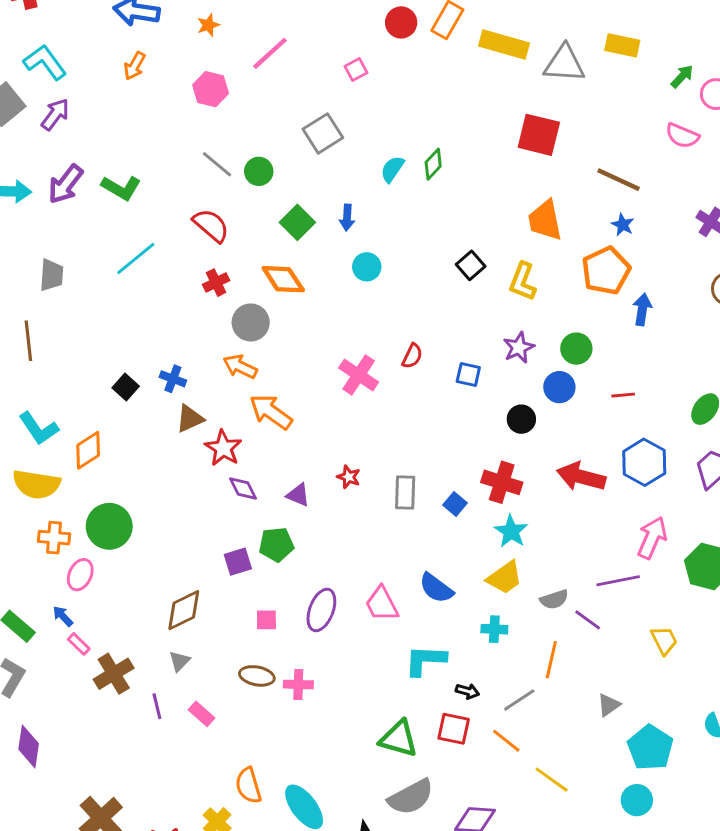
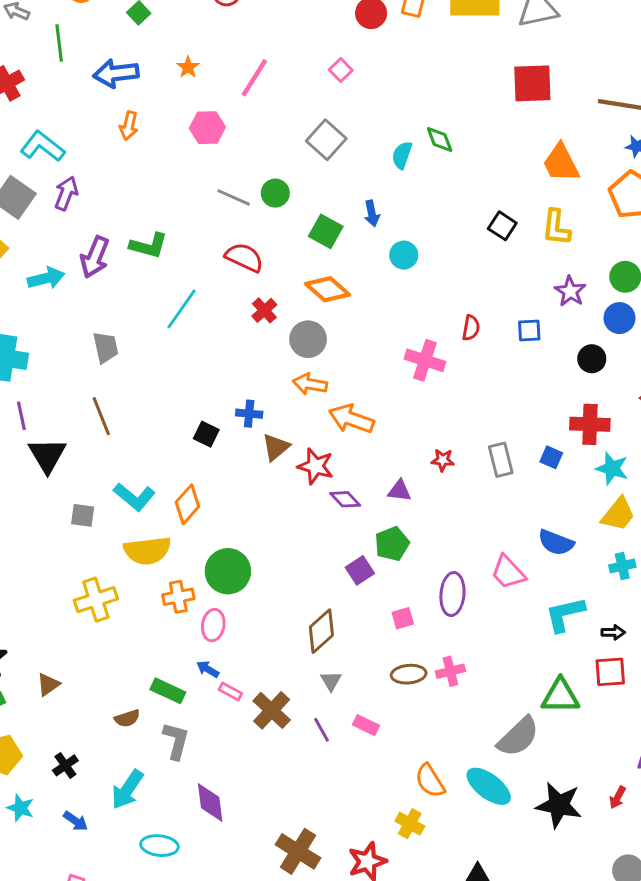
green diamond: (433, 164) -> (440, 140), turned -48
gray semicircle: (411, 797) -> (518, 737), moved

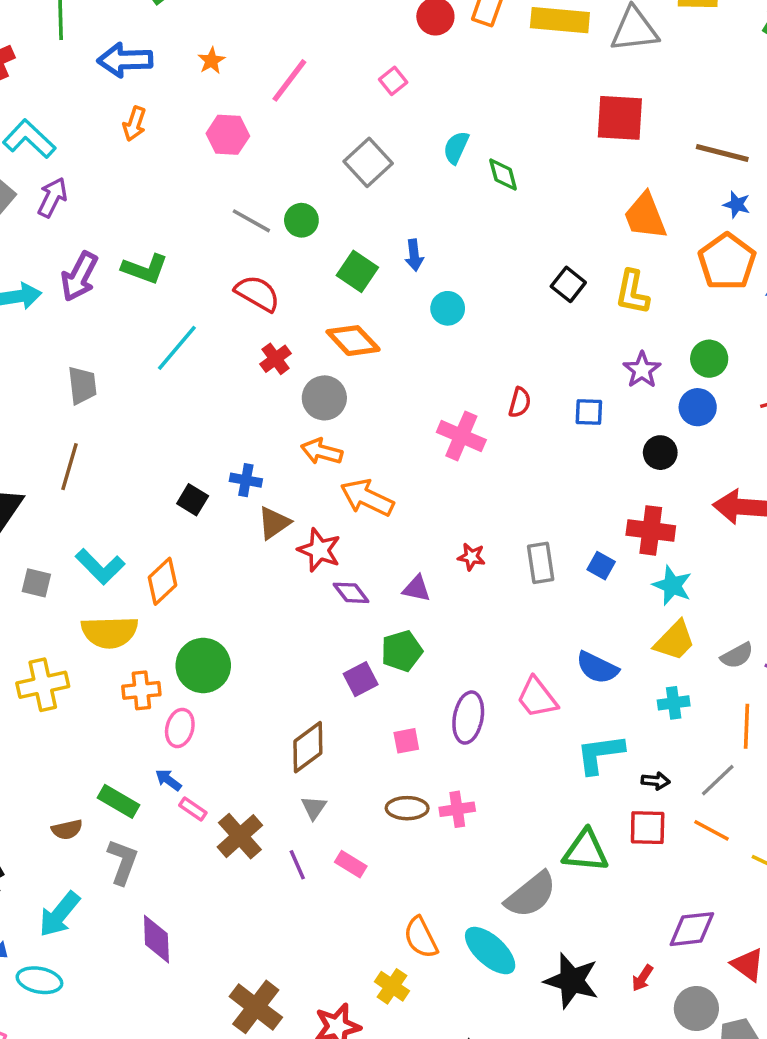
cyan semicircle: (402, 155) -> (456, 148), moved
brown line: (101, 416) -> (69, 467), turned 33
cyan ellipse: (159, 846) -> (39, 980), moved

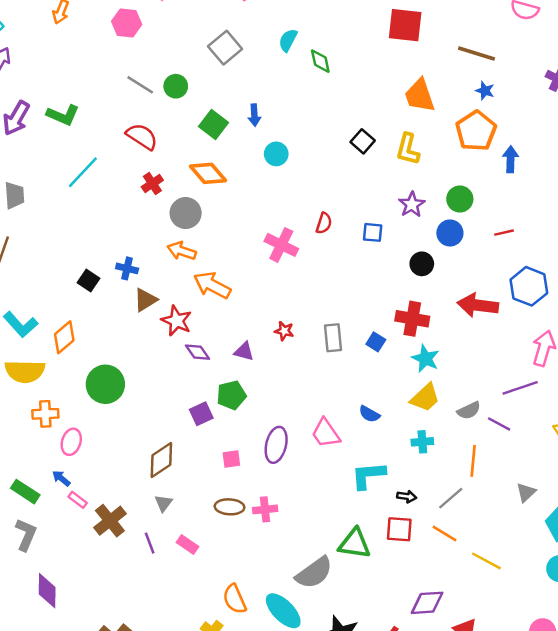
green circle: (203, 665) -> (105, 384), moved
blue semicircle: (597, 668) -> (369, 414), size x0.7

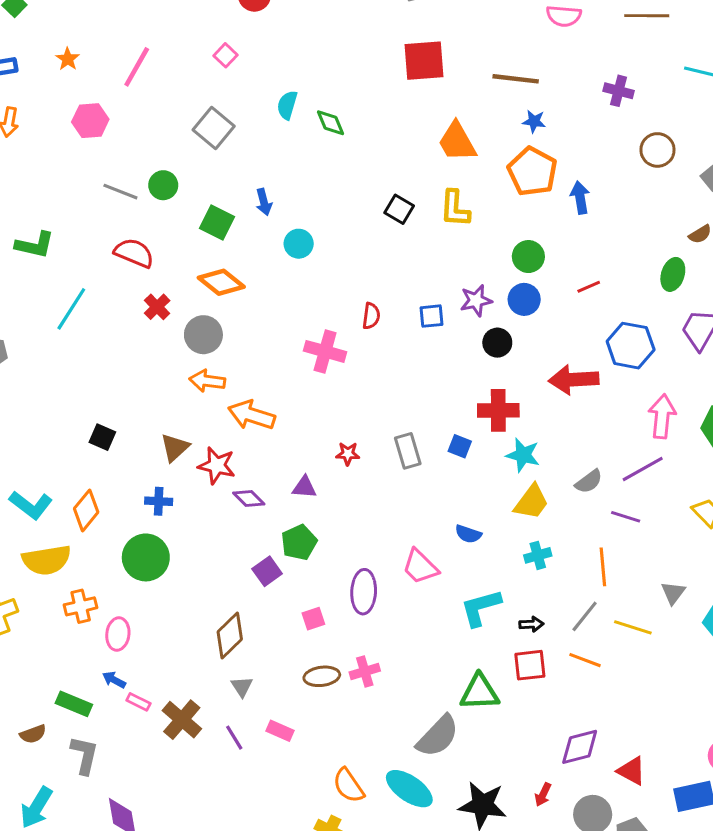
purple star: (412, 205) -> (476, 300), moved, turned 30
blue cross: (127, 268) -> (159, 501), moved
gray semicircle: (469, 410) -> (589, 481), moved
yellow line: (486, 561) -> (633, 627), moved

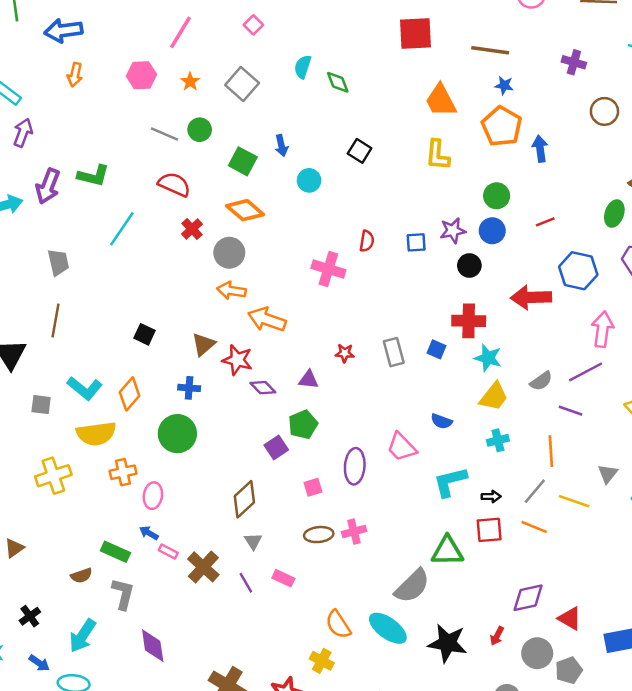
orange star: (68, 59) -> (190, 82), moved
black square: (399, 209) -> (360, 151), moved

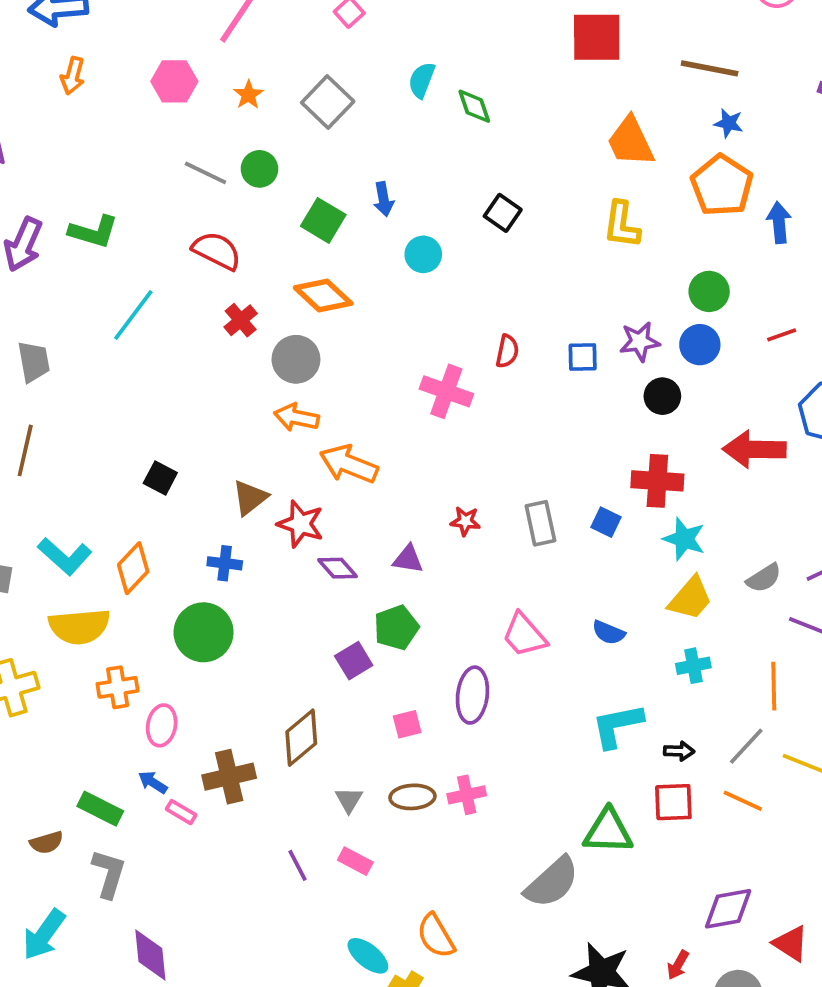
pink trapezoid: (402, 447) -> (524, 635), moved
gray triangle: (253, 541) -> (349, 800), moved
brown cross: (203, 567) -> (229, 777), moved, turned 32
cyan ellipse: (388, 628) -> (368, 956), moved, size x0.7

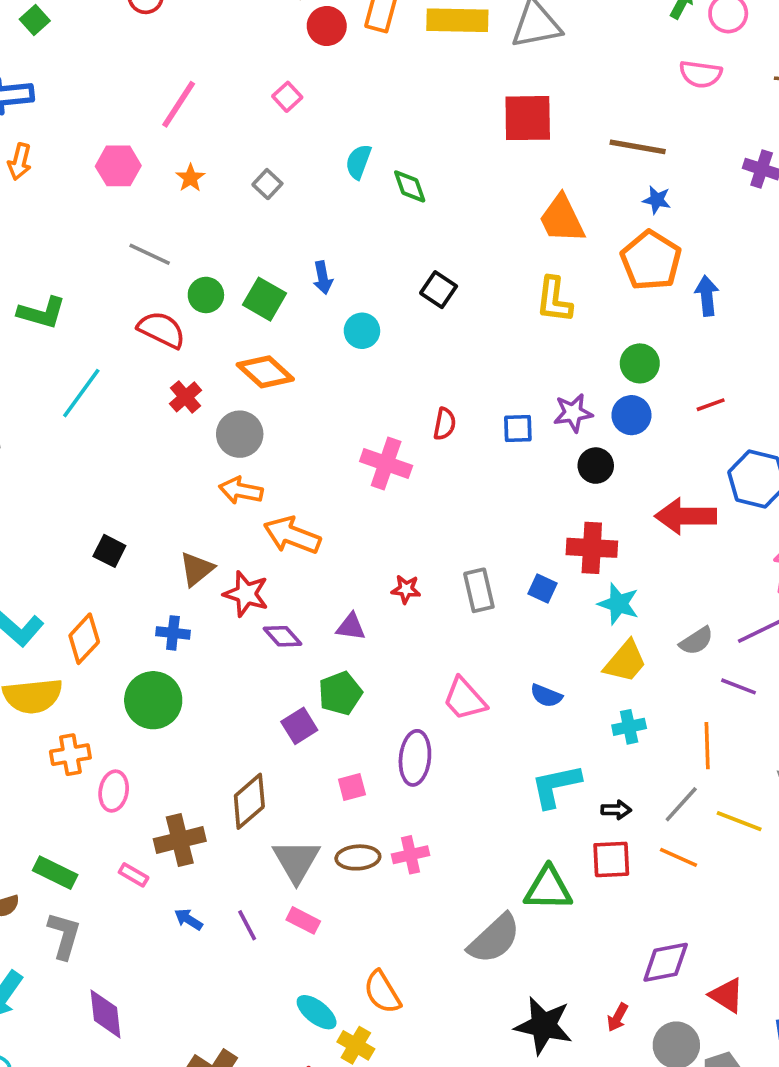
gray square: (328, 102) -> (267, 184), size x0.6
green circle: (259, 169) -> (206, 295), moved
blue arrow: (153, 782) -> (188, 919), moved
gray triangle: (349, 800) -> (296, 861), size x1.8

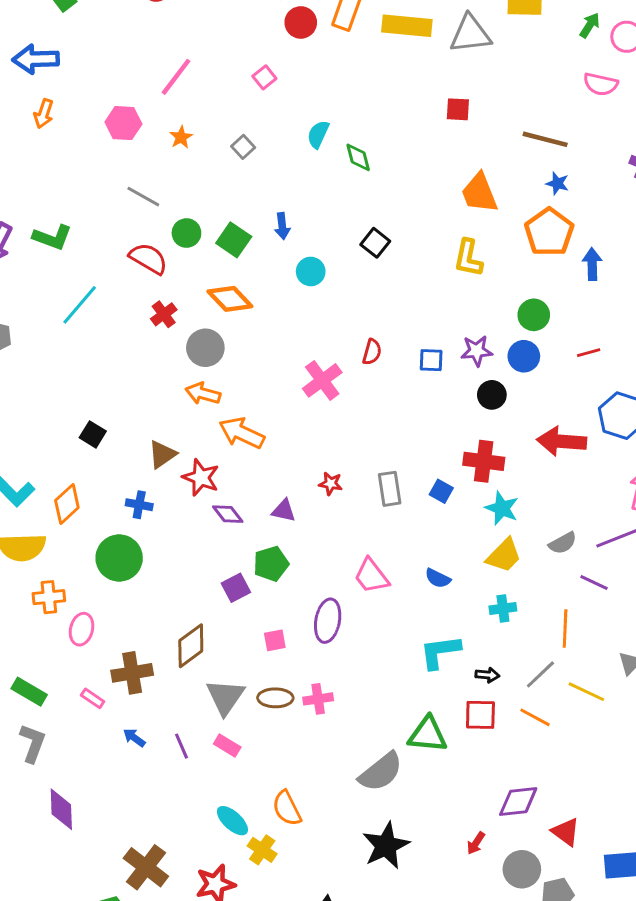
red square: (528, 118) -> (458, 109), size x0.6
pink cross: (386, 463) -> (322, 380), turned 30
black star: (544, 1026) -> (386, 846), moved, turned 30

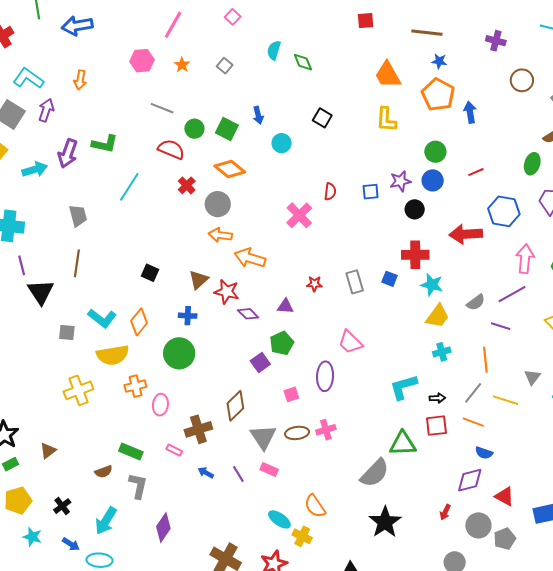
orange arrow: (44, 114) -> (80, 80), moved
blue semicircle: (438, 578) -> (484, 453), moved
purple diamond: (61, 809) -> (163, 527), turned 44

